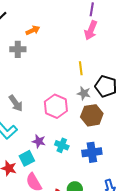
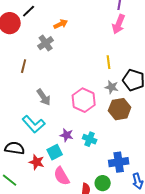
gray cross: (18, 49) -> (46, 43), turned -35
blue cross: (92, 152) -> (119, 162), moved

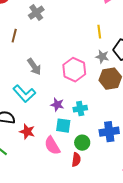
cyan cross: (90, 139) -> (80, 109), turned -32
cyan square: (55, 152) -> (63, 126), moved, turned 35
green circle: (103, 183) -> (82, 143), moved

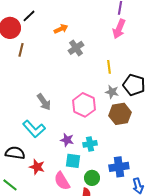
gray cross: (36, 13) -> (76, 48), moved
brown line: (14, 36) -> (21, 50), moved

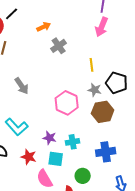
gray arrow: (44, 102) -> (22, 86), moved
red star: (37, 167) -> (29, 157), moved
blue cross: (119, 167) -> (106, 152), moved
green circle: (92, 178) -> (83, 176), moved

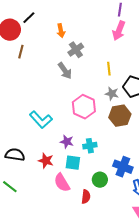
orange arrow: (44, 27) -> (61, 31), turned 104
gray arrow: (22, 86) -> (65, 71), moved
cyan L-shape: (17, 127) -> (41, 120), moved
blue cross: (106, 152) -> (123, 167), moved, turned 30

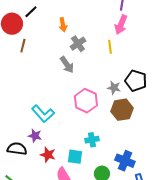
yellow line: (109, 69) -> (110, 47), moved
purple star: (67, 142) -> (35, 136), moved

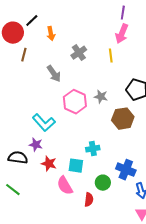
orange arrow: (63, 25) -> (51, 34), moved
gray arrow: (67, 65) -> (54, 74), moved
gray star: (114, 88) -> (101, 97), moved
pink hexagon: (86, 101) -> (75, 102), moved

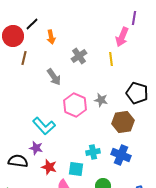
purple line: (123, 13) -> (134, 18), moved
blue cross: (126, 170) -> (121, 155), moved

